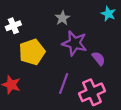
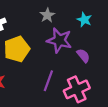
cyan star: (108, 14) -> (84, 20), moved

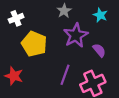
purple star: (59, 40) -> (76, 35), turned 30
yellow pentagon: (17, 49) -> (34, 44), turned -30

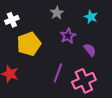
purple star: (76, 35) -> (68, 36), size x0.7
yellow pentagon: (34, 44) -> (29, 44), turned 30

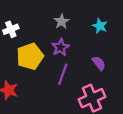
purple star: (68, 36) -> (60, 47), moved
purple line: (58, 73) -> (63, 74), moved

